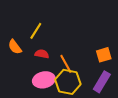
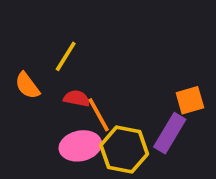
orange line: (66, 64) -> (99, 115), moved
purple rectangle: (102, 82) -> (170, 133), moved

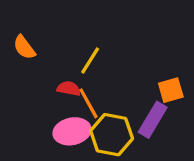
yellow line: (66, 56) -> (90, 61), moved
orange semicircle: (27, 86) -> (24, 47), moved

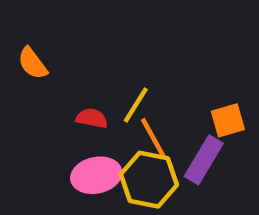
yellow line: (90, 61) -> (136, 105), moved
orange line: (88, 103) -> (153, 138), moved

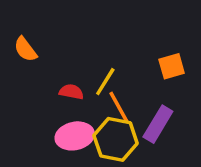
orange square: (228, 120) -> (172, 66), moved

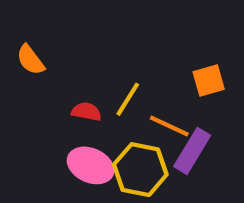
orange line: (119, 107) -> (169, 126), moved, turned -36
pink ellipse: (75, 136) -> (91, 165), turned 36

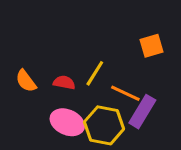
orange semicircle: (31, 60) -> (26, 81), moved
orange square: (209, 81) -> (151, 46), moved

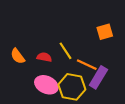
yellow line: (95, 73) -> (66, 51), turned -66

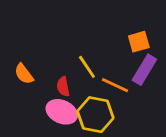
red semicircle: (44, 57) -> (63, 87), moved, turned -112
purple rectangle: (98, 77) -> (144, 70), moved

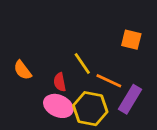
orange square: (139, 42) -> (131, 40), turned 30
purple rectangle: (144, 70) -> (130, 99), moved

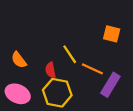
pink ellipse: (58, 106) -> (18, 94), moved
yellow hexagon: (90, 109) -> (57, 93), moved

